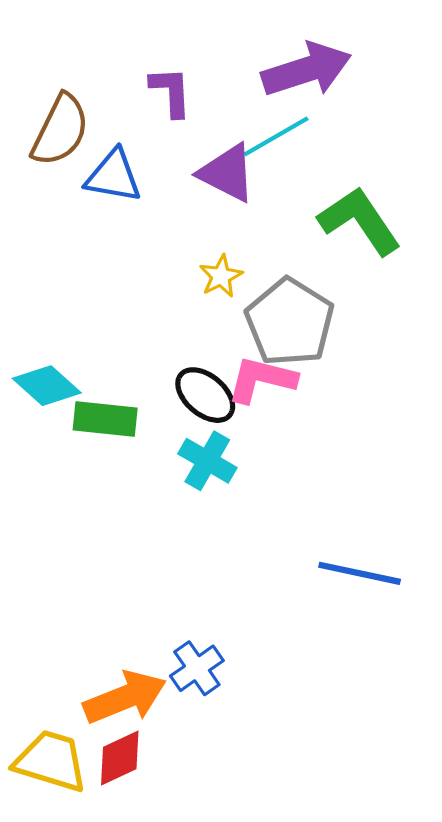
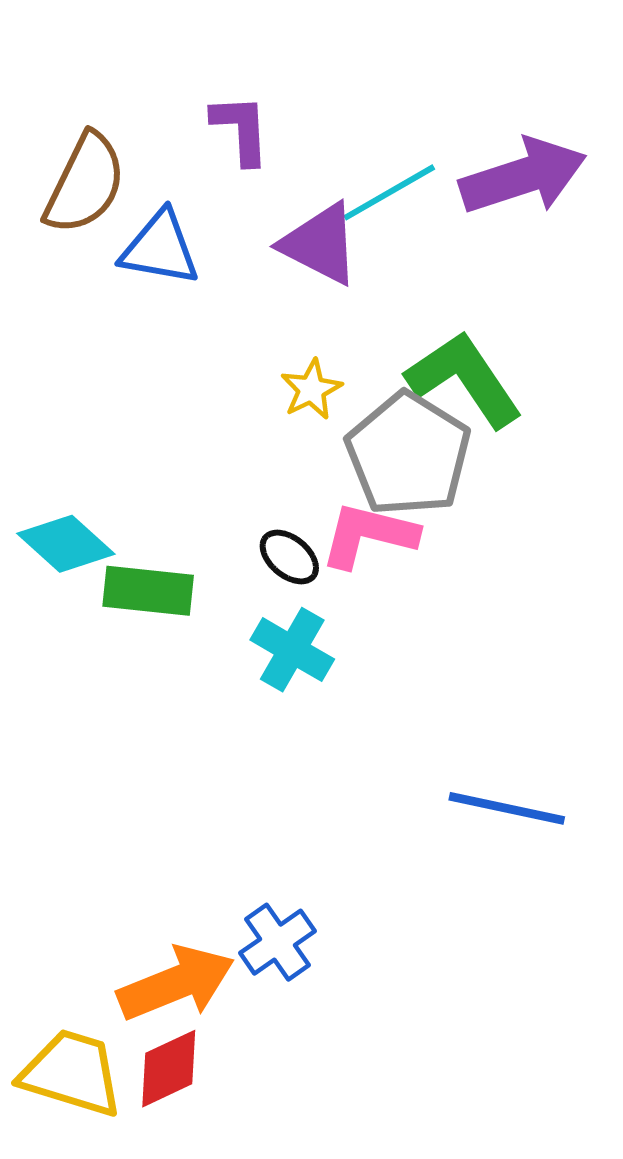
purple arrow: (306, 70) -> (523, 176), moved
green L-shape: (360, 221) -> (464, 379), moved
black ellipse: (205, 395) -> (289, 557), size x0.7

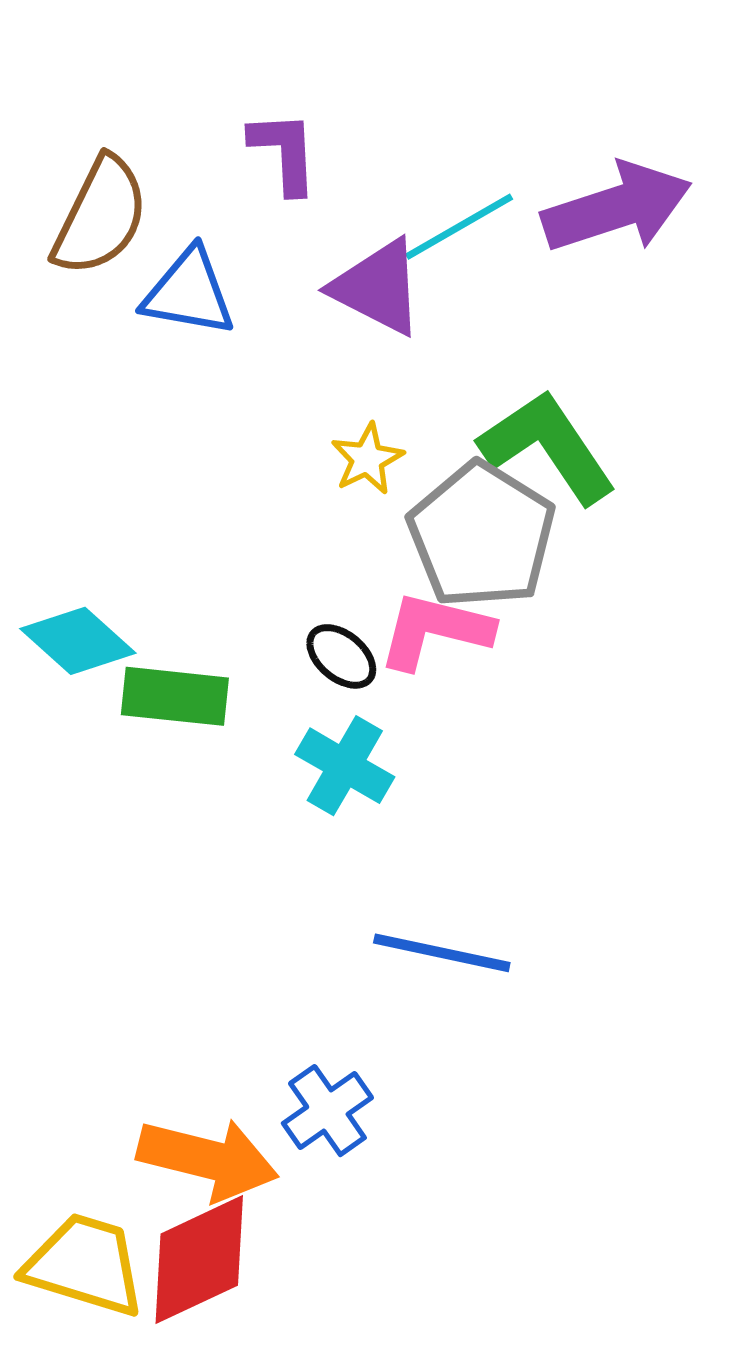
blue line: (507, 808) -> (442, 953), moved
orange arrow: (176, 983) -> (208, 1159), turned 36
red diamond: (169, 1069) -> (199, 1260), size x1.4

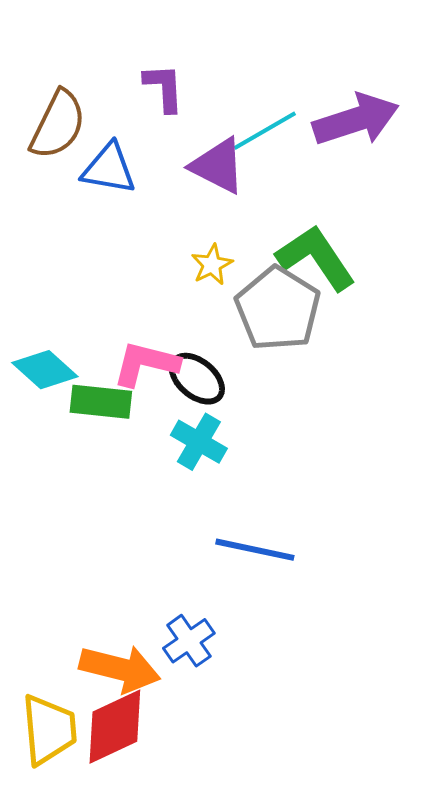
pink L-shape: (435, 630) -> (146, 364), moved
black ellipse: (341, 656) -> (197, 379), size x1.4
yellow trapezoid: (85, 1265) -> (49, 730), turned 68

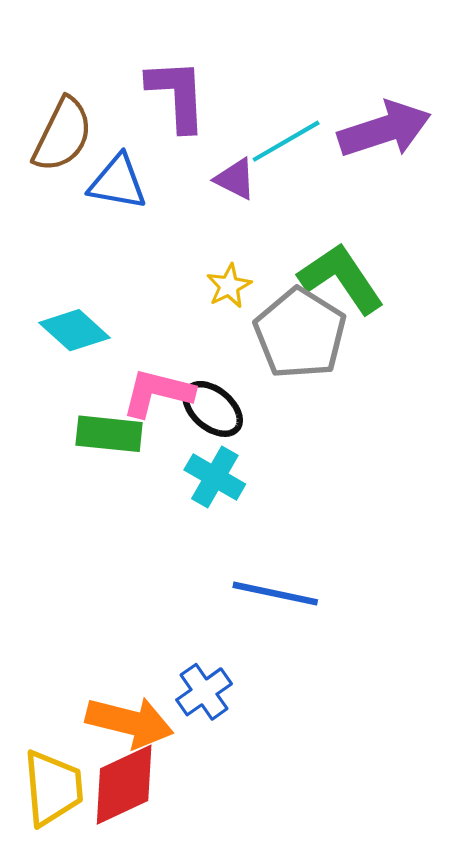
purple L-shape: (164, 88) -> (177, 95), size x1.4
purple triangle: (218, 166) -> (235, 179), size x0.7
cyan diamond: (45, 370) -> (74, 330), moved

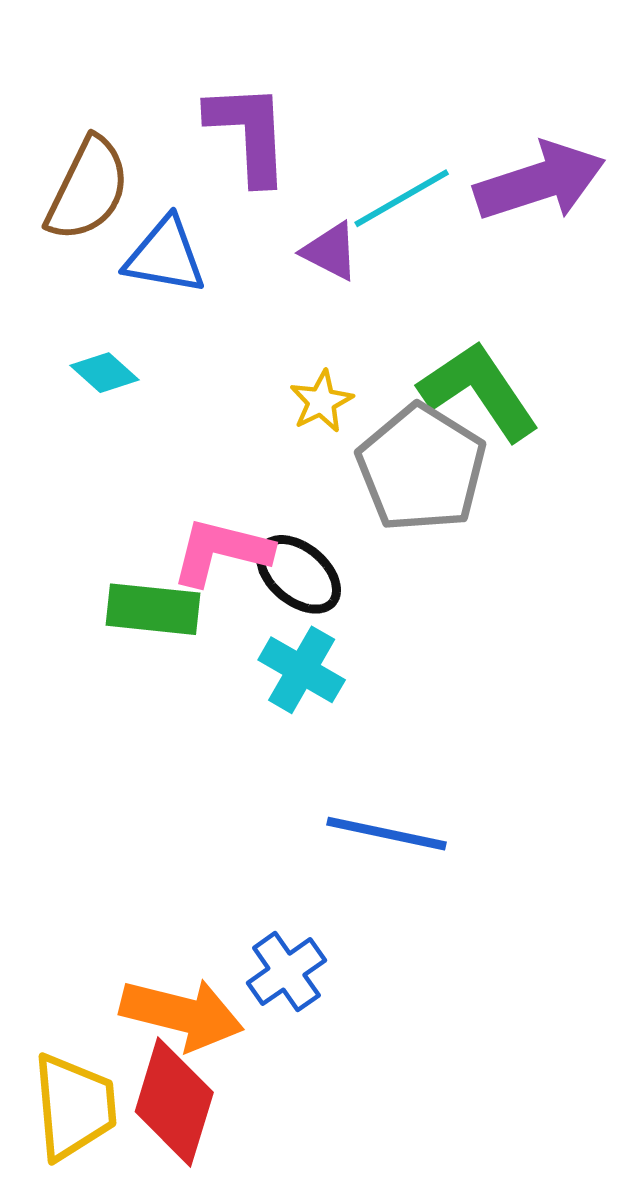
cyan diamond: (74, 330) -> (104, 373), moved, size x0.7
red diamond: (124, 785) -> (174, 1102), turned -48

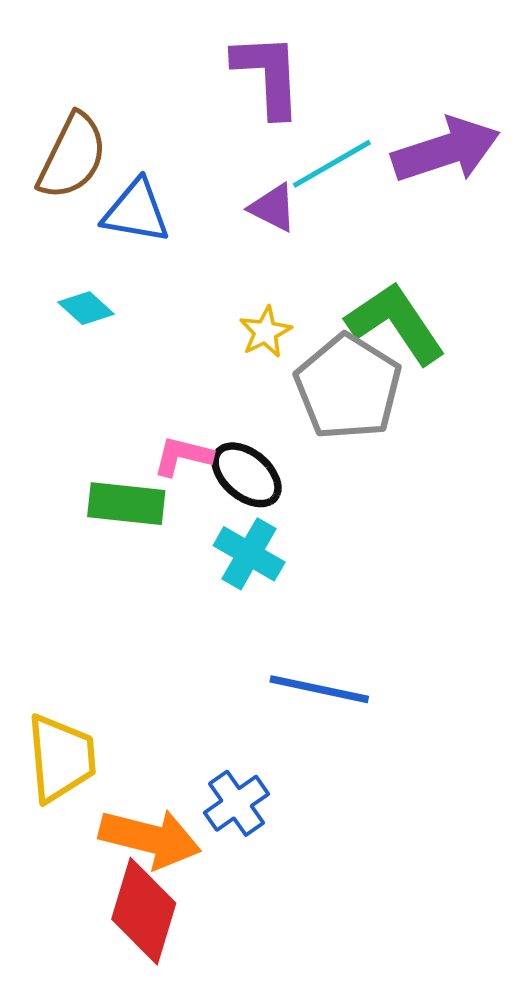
purple L-shape: (249, 133) -> (268, 75), moved
pink L-shape: (221, 552) -> (183, 456), size x0.7
yellow trapezoid: (74, 1107) -> (61, 758), moved

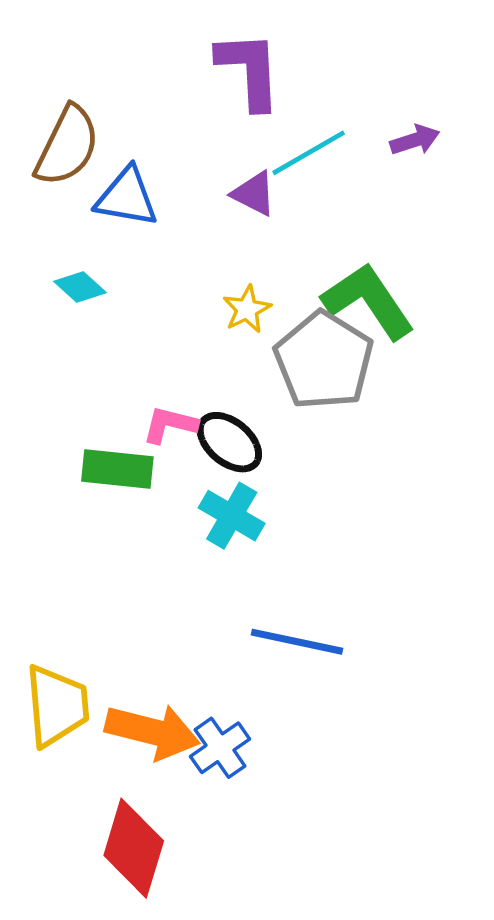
purple arrow: (446, 150) -> (415, 140), size x0.5
orange arrow: (150, 838) -> (152, 731), moved

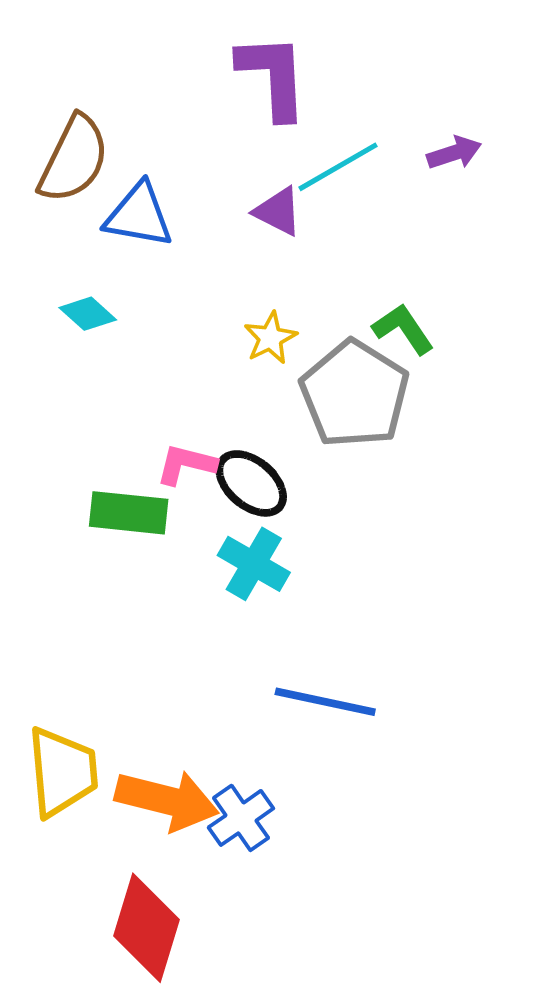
green L-shape: (368, 301) -> (403, 329), size x0.6

